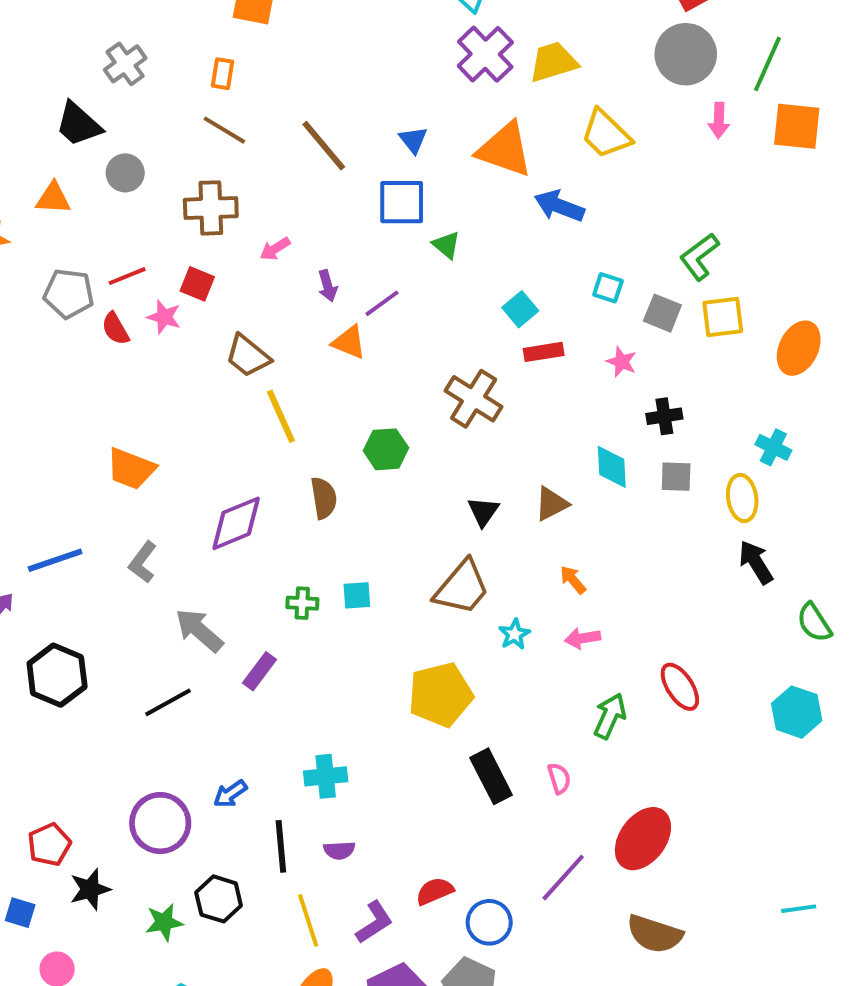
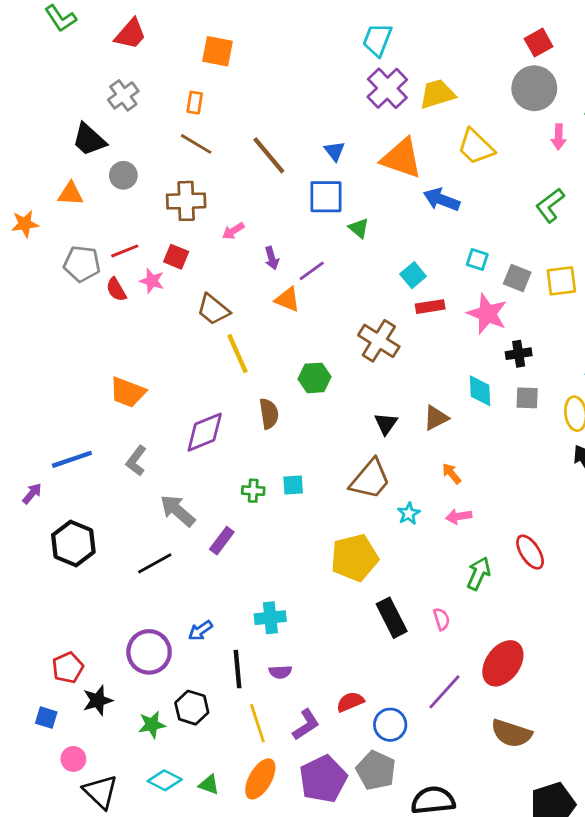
green L-shape: (699, 257) -> (550, 205), moved
pink star: (622, 362) -> (487, 314), size x1.8

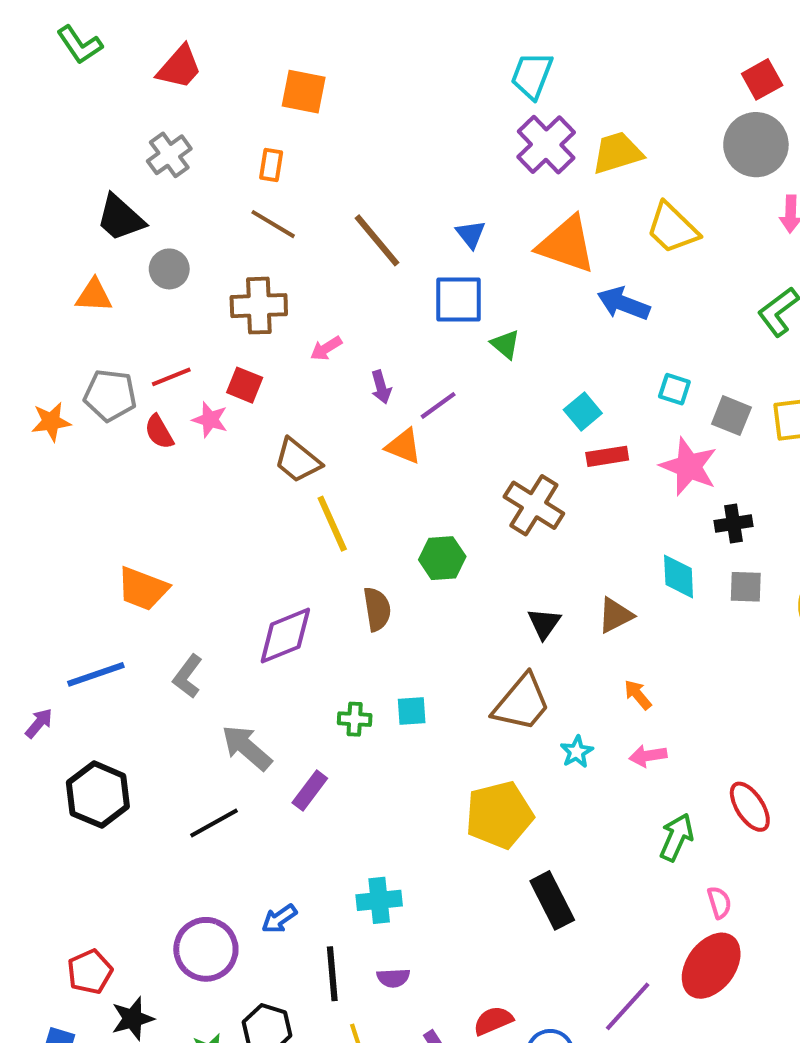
orange star: (25, 224) -> (51, 422), moved
orange trapezoid: (128, 392) -> (143, 589), moved
pink semicircle: (442, 619) -> (719, 902), moved

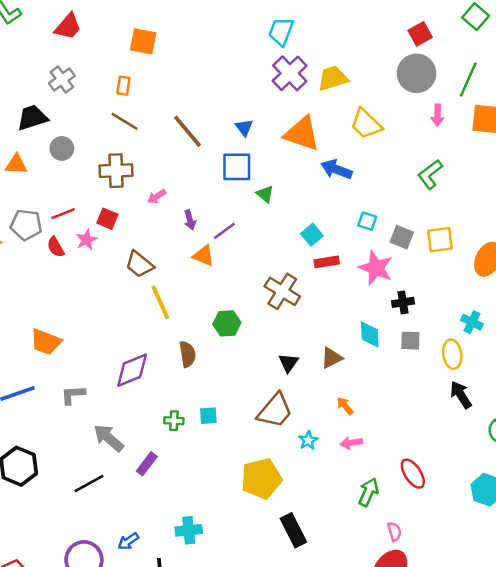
black trapezoid: (120, 218) -> (32, 118), turned 120
pink star: (210, 420) -> (86, 240), turned 30
gray L-shape: (188, 676) -> (73, 395), turned 50

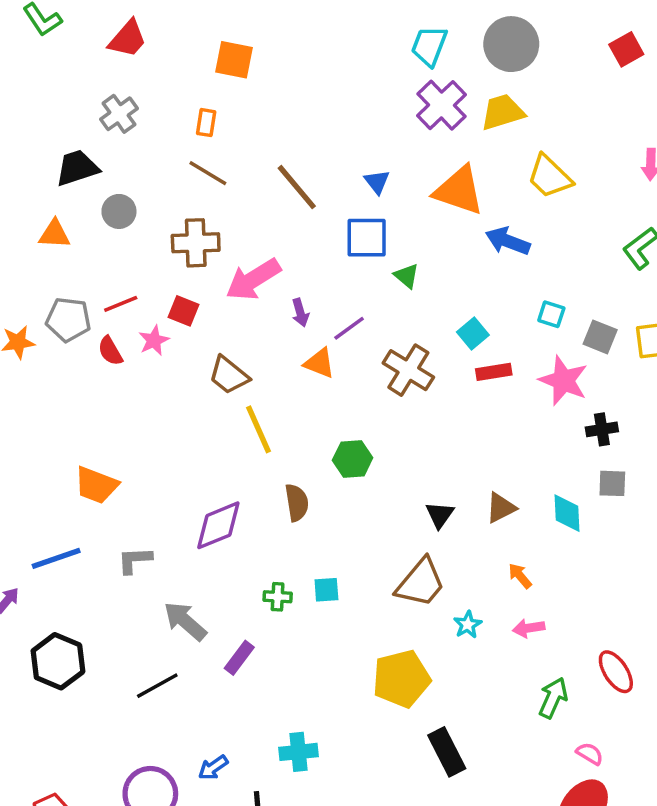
gray circle: (417, 73) -> (511, 44), moved
pink arrow: (157, 196) -> (253, 279), size x2.0
brown cross: (282, 291) -> (408, 370), moved
cyan diamond: (370, 334) -> (567, 513), moved
pink semicircle: (394, 531) -> (590, 754), turned -42

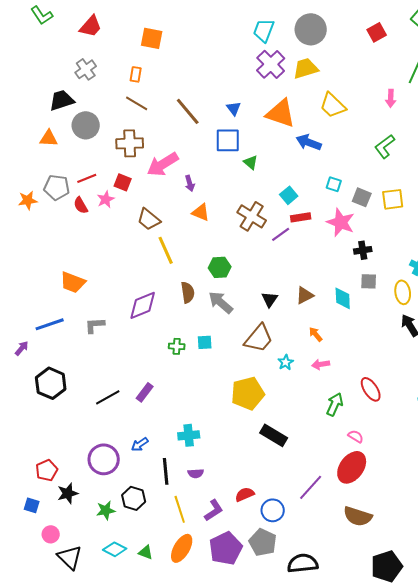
gray circle: (119, 211) -> (86, 125), size x1.4
purple line: (349, 328) -> (281, 234), moved
gray arrow: (185, 621) -> (221, 302), moved
purple rectangle: (239, 658) -> (145, 392), moved
black rectangle: (447, 752) -> (274, 435), turned -32

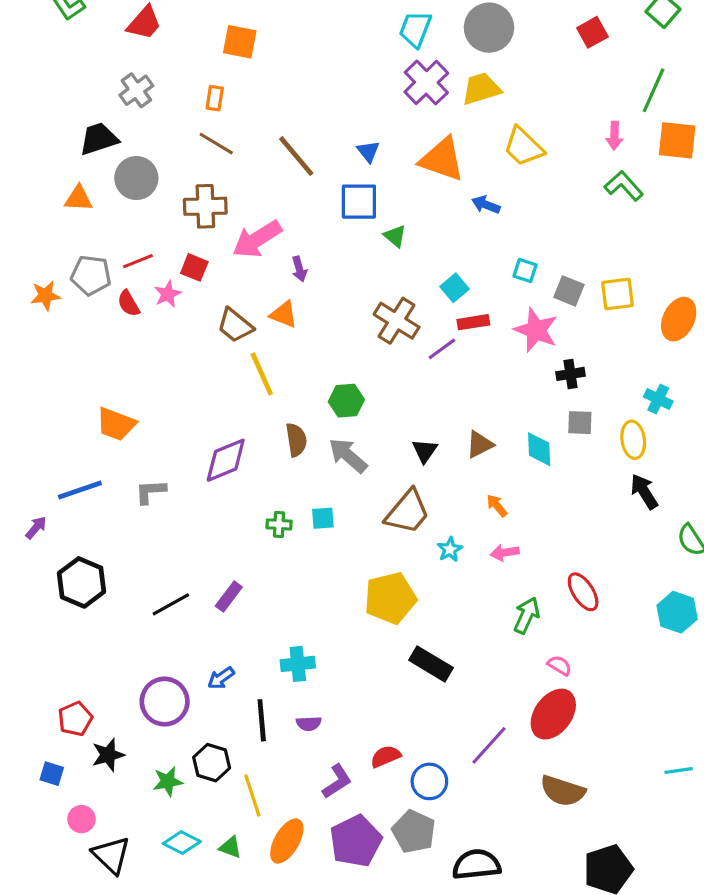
blue arrow: (309, 142) -> (486, 205), size x0.7
green L-shape: (385, 146) -> (624, 186), moved, turned 85
orange triangle: (201, 212) -> (284, 314), moved
yellow line: (180, 509) -> (252, 796), moved

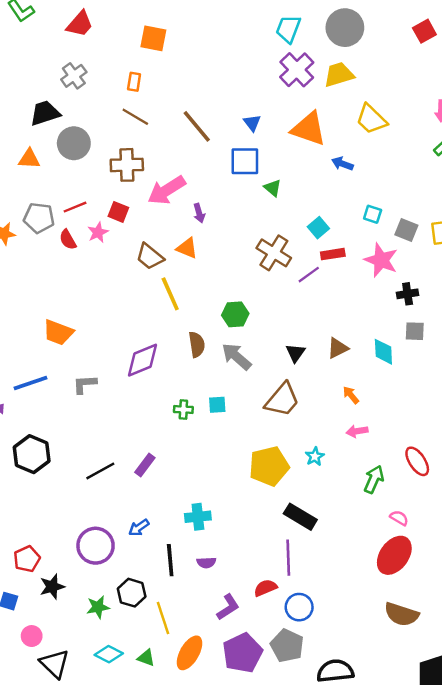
cyan star: (450, 549) -> (315, 456), moved
purple line: (489, 745) -> (288, 558), moved, turned -44

